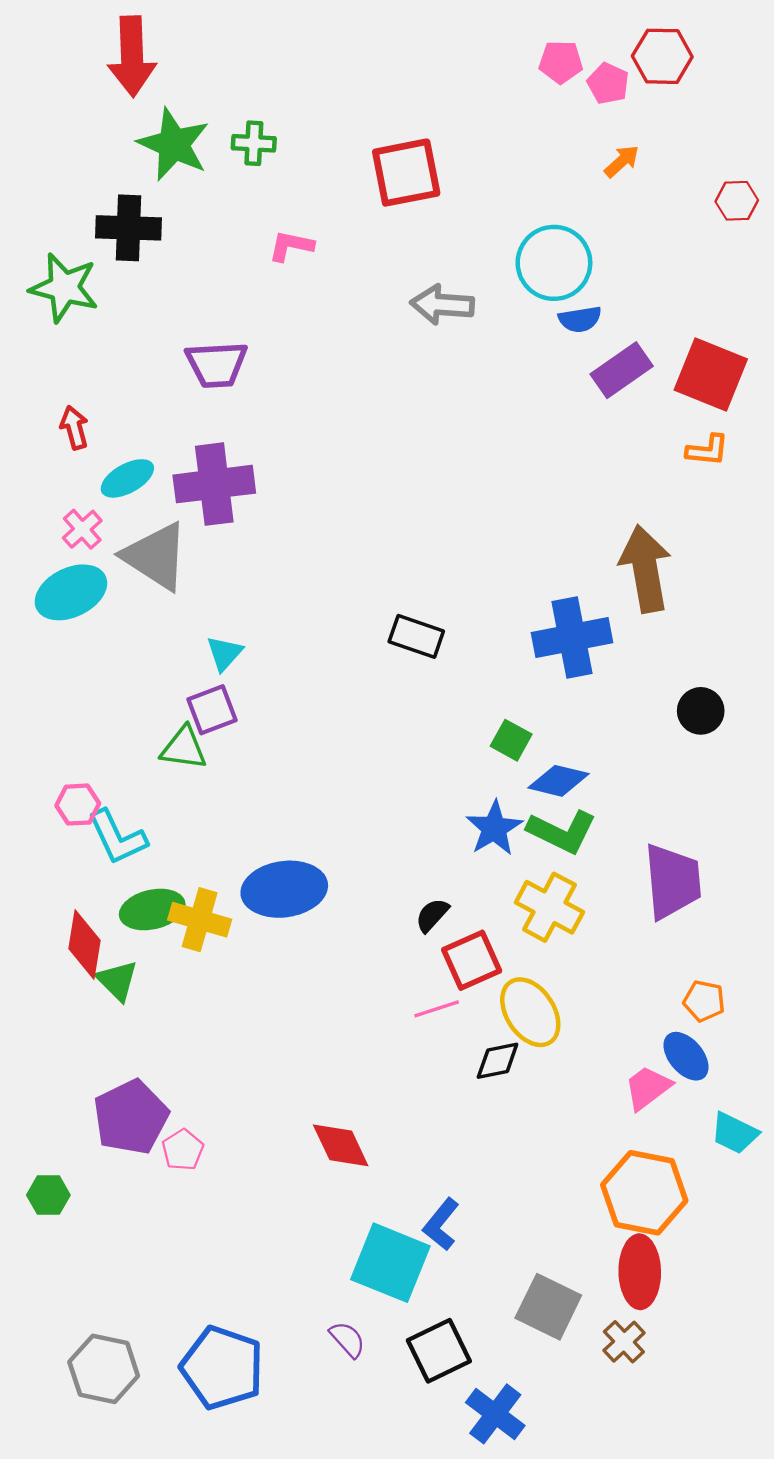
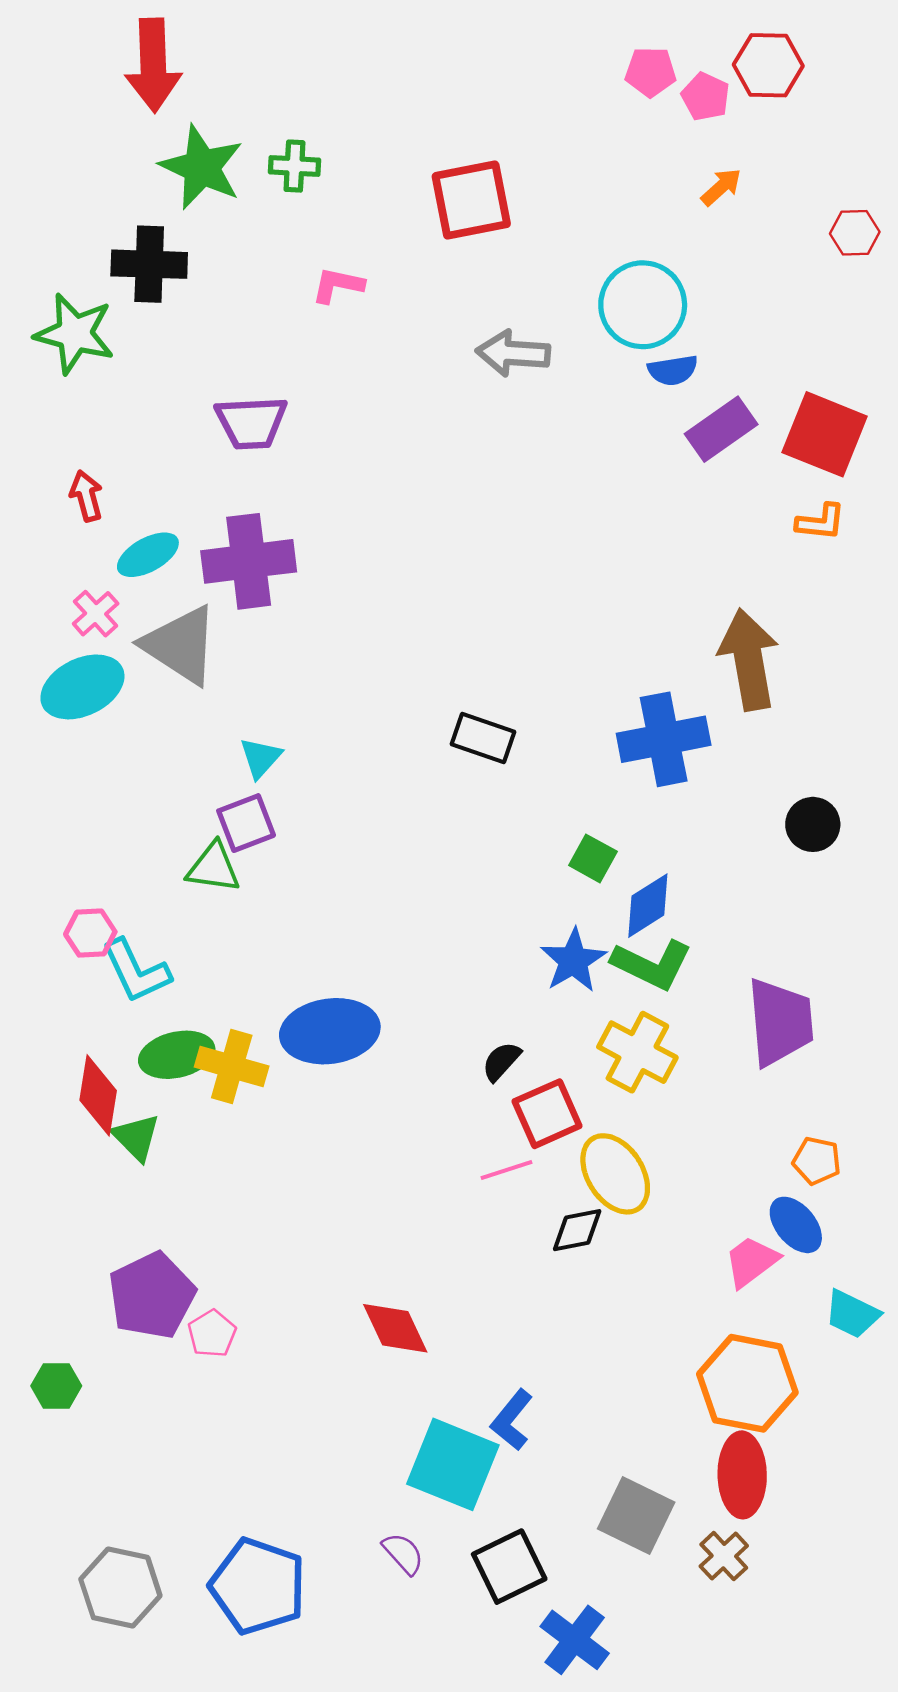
blue diamond: (558, 781) -> (648, 906), turned -46

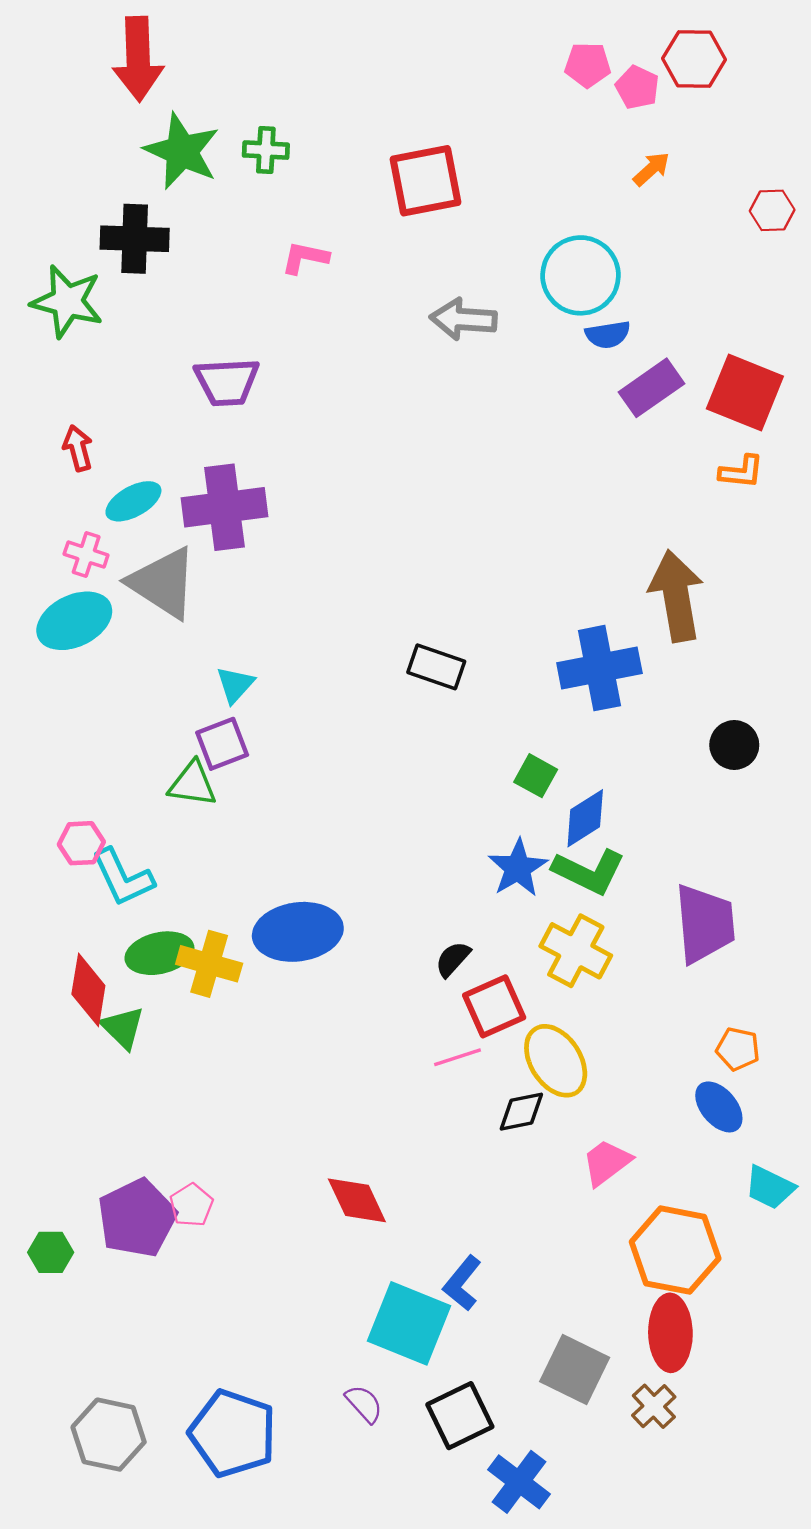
pink cross: (96, 614) -> (86, 555), turned -30
pink trapezoid: (751, 1262) -> (607, 1163), moved
purple pentagon: (152, 1296) -> (137, 1218), moved

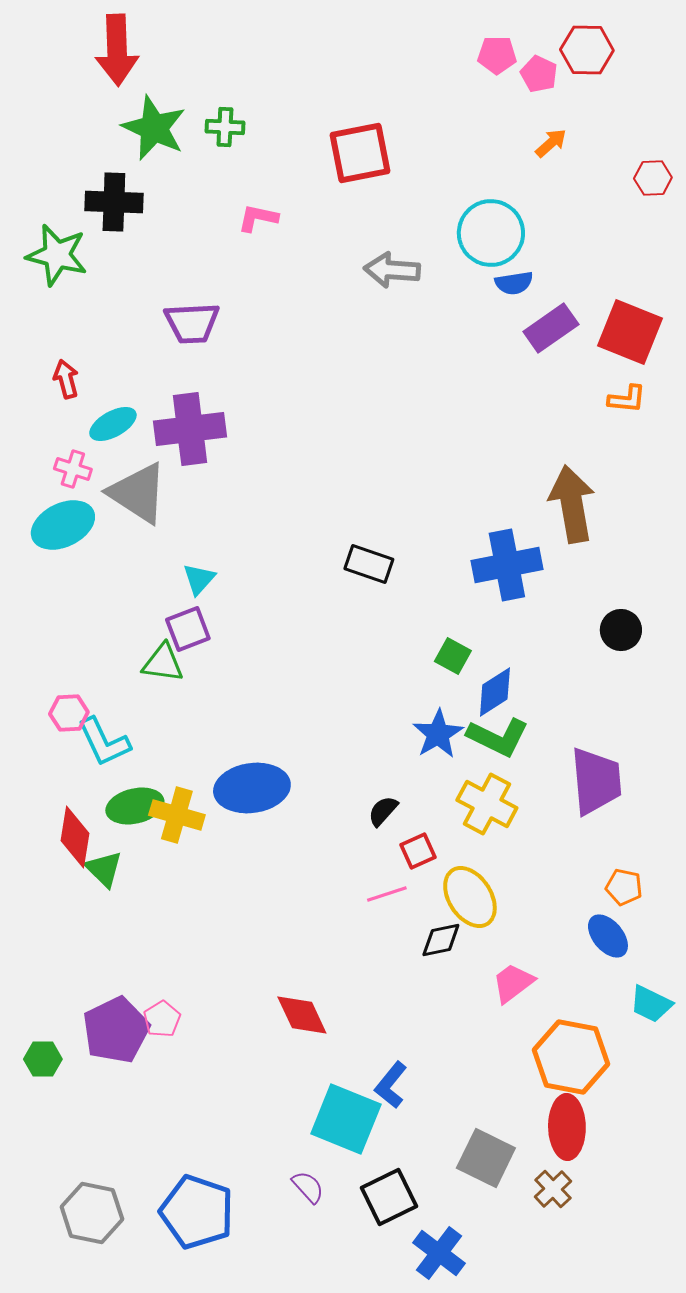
red square: (494, 1006) -> (418, 851), size x0.7

